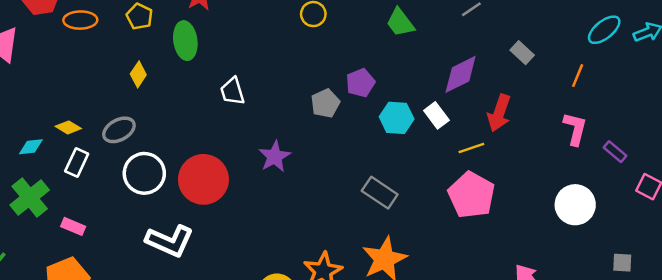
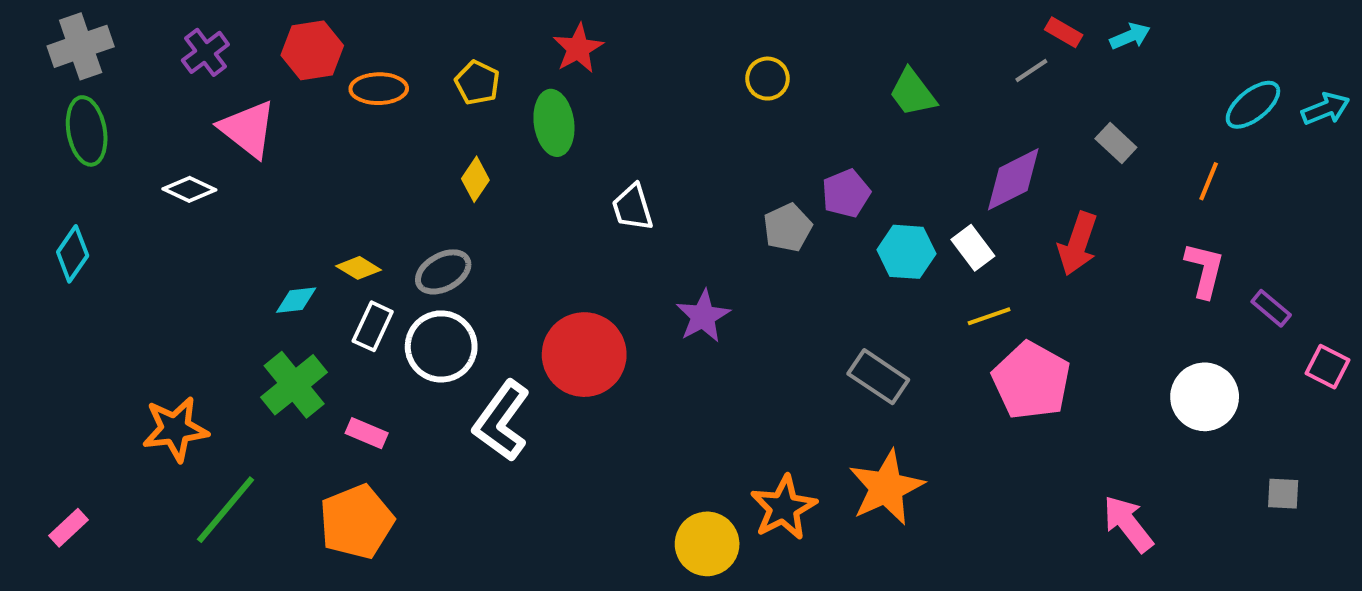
yellow line: (471, 148) -> (989, 316), moved
white circle: (144, 173) -> (441, 346), moved
white L-shape: (170, 241) -> (502, 421), moved, turned 102

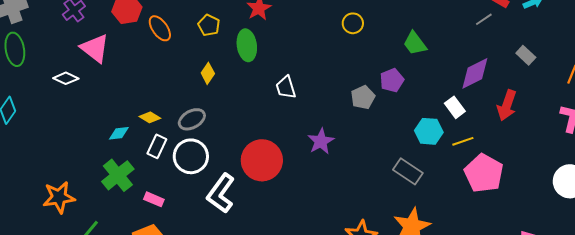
orange ellipse: (379, 89) -> (160, 28), turned 56
green trapezoid: (913, 93) -> (415, 43), moved
cyan hexagon: (906, 252) -> (429, 131), moved

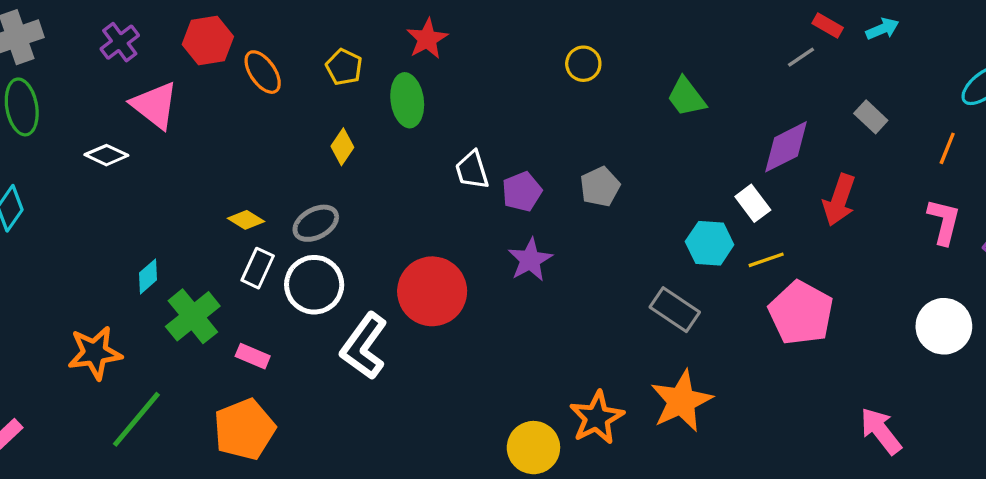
purple pentagon: (392, 80) -> (522, 192), moved
cyan diamond: (119, 133) -> (148, 276), moved, turned -35

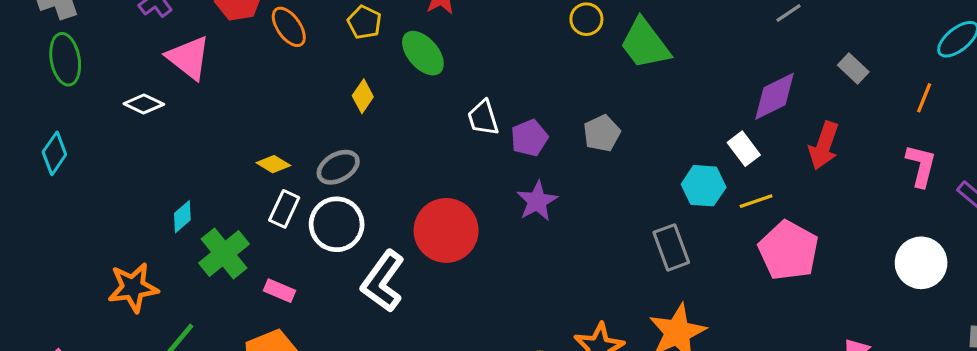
green trapezoid: (686, 97) -> (645, 44), moved, size x1.4
green ellipse: (407, 100) -> (423, 53), turned -33
gray rectangle: (675, 310) -> (671, 247), turned 36

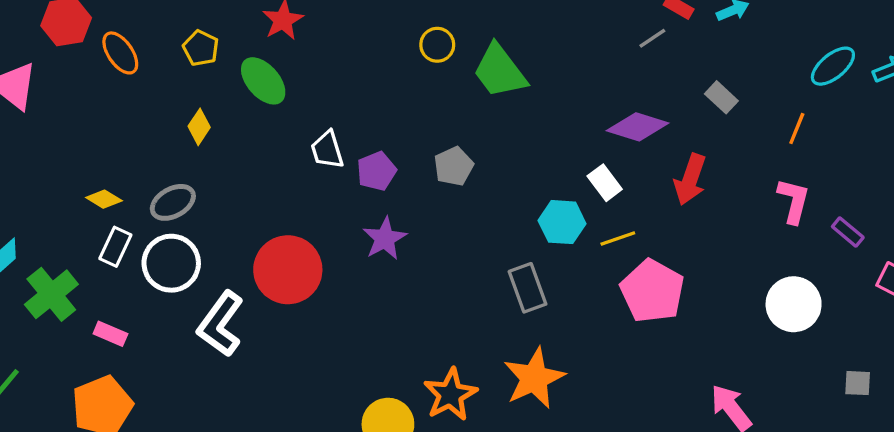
purple diamond: (775, 96) -> (638, 127), turned 44

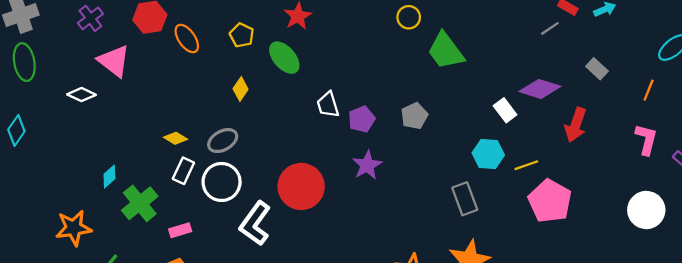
yellow circle: (437, 45) -> (409, 17), moved
white rectangle: (605, 183) -> (505, 110), moved
pink rectangle: (110, 334) -> (180, 230), turned -40

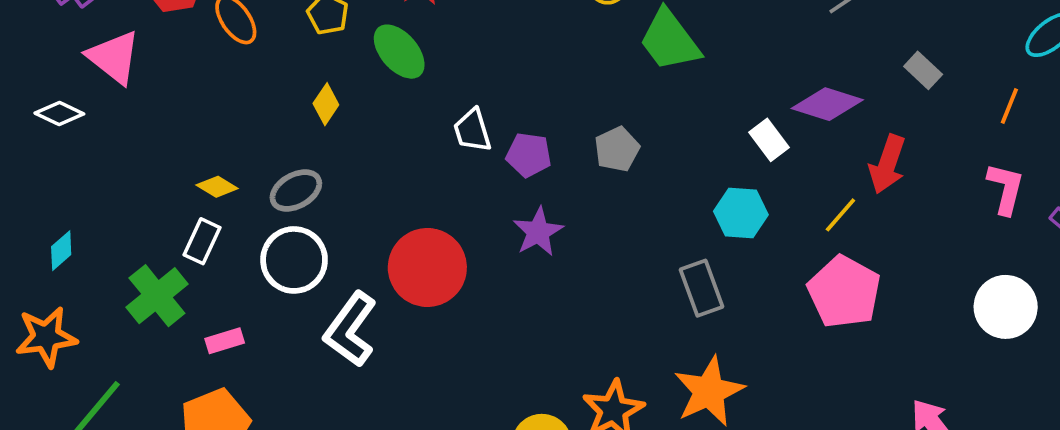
purple pentagon: (362, 119) -> (529, 155), turned 30
yellow line: (526, 165) -> (840, 215), moved, turned -30
white rectangle: (183, 171) -> (202, 241), moved
cyan diamond: (109, 176) -> (61, 251), moved

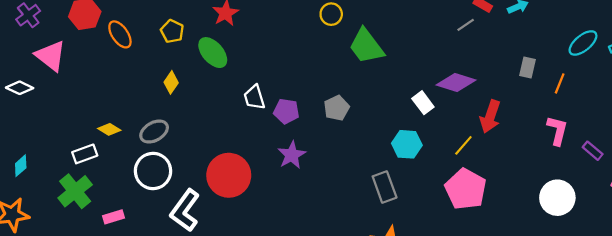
gray rectangle: (923, 70) -> (528, 67), moved, turned 60
white rectangle: (202, 241) -> (85, 154), moved, turned 45

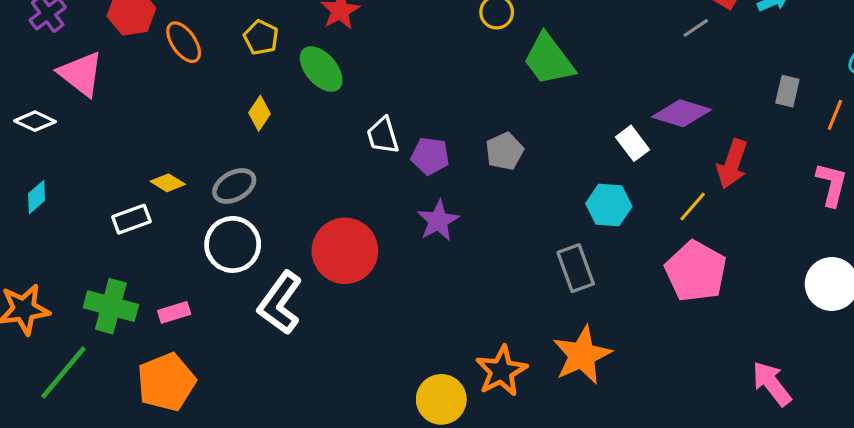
cyan diamond: (21, 166) -> (37, 197), moved
green cross: (75, 191) -> (111, 306), moved, turned -36

